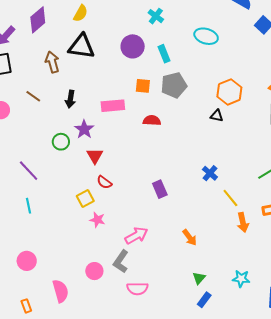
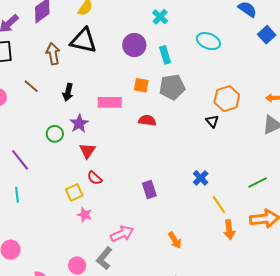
black triangle: (217, 116) -> (212, 121), turned 32

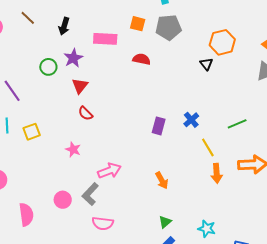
green line: (258, 183) -> (237, 124), moved
purple rectangle: (149, 189) -> (159, 126), moved, turned 30
yellow square: (74, 192) -> (32, 132), moved

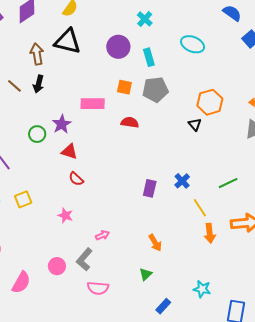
black arrow: (64, 26) -> (39, 84), moved
red triangle: (80, 86) -> (69, 152), turned -48
pink arrow: (109, 171) -> (102, 235), size x0.6
pink semicircle: (26, 215) -> (21, 282), turned 40
green triangle: (165, 222) -> (146, 274), moved

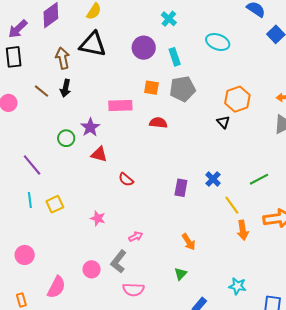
red semicircle: (76, 179) -> (126, 180), moved

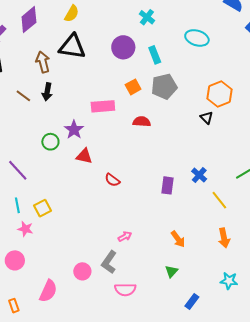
orange square: (151, 88) -> (133, 87), turned -35
pink star: (98, 218) -> (25, 229), moved
orange arrow: (243, 230) -> (224, 238), moved

